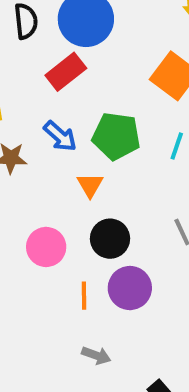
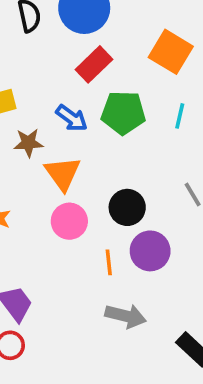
red rectangle: (66, 72) -> (94, 64), moved
orange triangle: (90, 185) -> (63, 174), moved, size x1.5
gray arrow: (96, 355) -> (126, 316), size x1.5

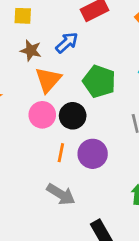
green pentagon: (123, 113) -> (99, 81), moved
blue arrow: (72, 118) -> (67, 43), turned -95
black circle: (127, 207) -> (73, 116), moved

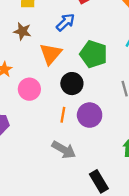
brown star: (31, 50) -> (22, 31), moved
pink circle: (42, 115) -> (29, 89), moved

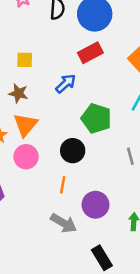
orange triangle: (51, 54) -> (25, 125), moved
purple circle: (90, 115) -> (95, 205), moved

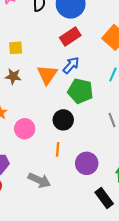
blue arrow: (66, 84) -> (71, 65), moved
orange triangle: (25, 125) -> (47, 75), moved
gray arrow: (64, 223) -> (39, 180), moved
black rectangle: (102, 258) -> (104, 198), moved

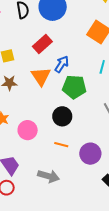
red rectangle: (70, 37) -> (42, 44), moved
orange line: (58, 149) -> (61, 145), turned -72

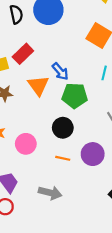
red rectangle: (42, 44) -> (23, 54), moved
blue arrow: (62, 64) -> (60, 71), turned 108
purple circle: (90, 154) -> (93, 154), moved

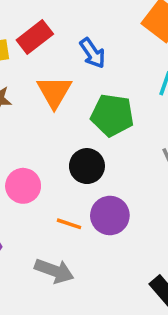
blue arrow: (60, 71) -> (93, 53), moved
purple circle: (93, 154) -> (110, 215), moved
orange line: (63, 158) -> (69, 224), moved

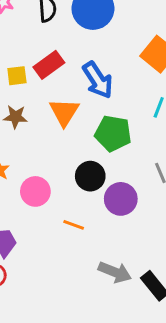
blue arrow: (93, 53) -> (98, 80), size x1.4
purple circle: (110, 215) -> (121, 199), moved
gray arrow: (54, 271) -> (115, 272), moved

